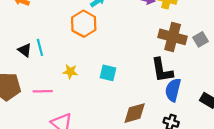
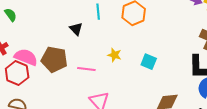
cyan line: (40, 47) -> (98, 12), moved

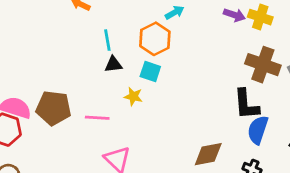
black triangle: (76, 29) -> (113, 64), moved, turned -48
cyan square: (149, 62) -> (150, 72), moved

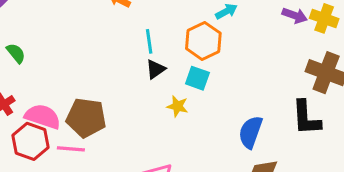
black triangle: (113, 64) -> (156, 69), turned -30
pink line: (97, 118) -> (71, 149), moved
blue semicircle: (258, 130) -> (250, 132), moved

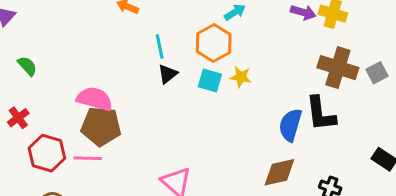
yellow star: (177, 106) -> (241, 77), moved
pink semicircle: (43, 116) -> (95, 99), moved
blue semicircle: (250, 132) -> (290, 125), moved

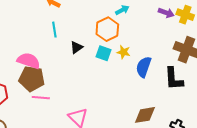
cyan line: (160, 46) -> (54, 30), moved
blue semicircle: (290, 125) -> (144, 67), moved
pink line: (88, 158) -> (41, 98), moved

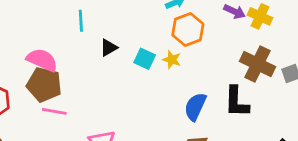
orange hexagon: (107, 29) -> (188, 30), moved
blue semicircle: (144, 67) -> (195, 107), moved

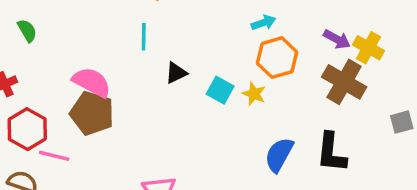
brown cross: (257, 64) -> (344, 82), moved
pink line: (54, 111) -> (54, 156), moved

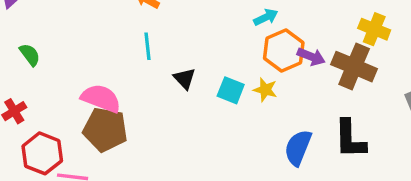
purple arrow: (337, 39) -> (311, 57), moved
black triangle: (176, 73) -> (184, 79), turned -40

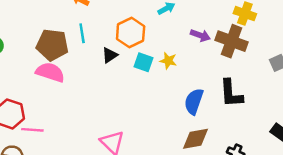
orange hexagon: (284, 51) -> (131, 33), moved
black triangle: (184, 79) -> (110, 55), turned 42
brown pentagon: (105, 130) -> (52, 45), moved

